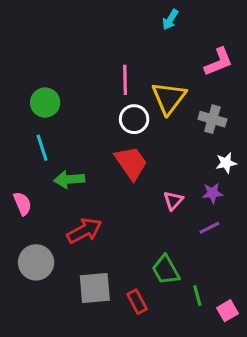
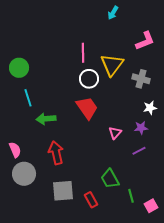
green circle: (45, 103) -> (19, 68), moved
pink semicircle: (22, 204) -> (15, 150), moved
red arrow: (84, 231) -> (56, 153), turned -75

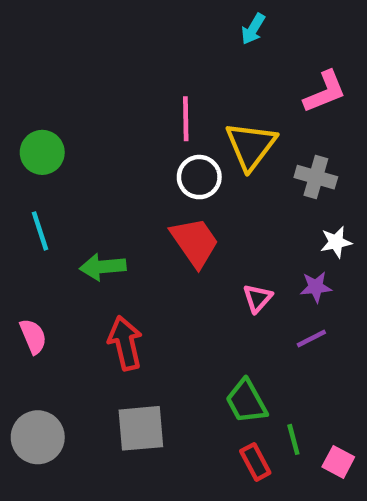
cyan line: (28, 98) -> (40, 231), moved
gray circle: (24, 174) -> (38, 437), moved
red rectangle: (91, 200) -> (255, 462), moved
pink square: (151, 206) -> (338, 462), turned -32

